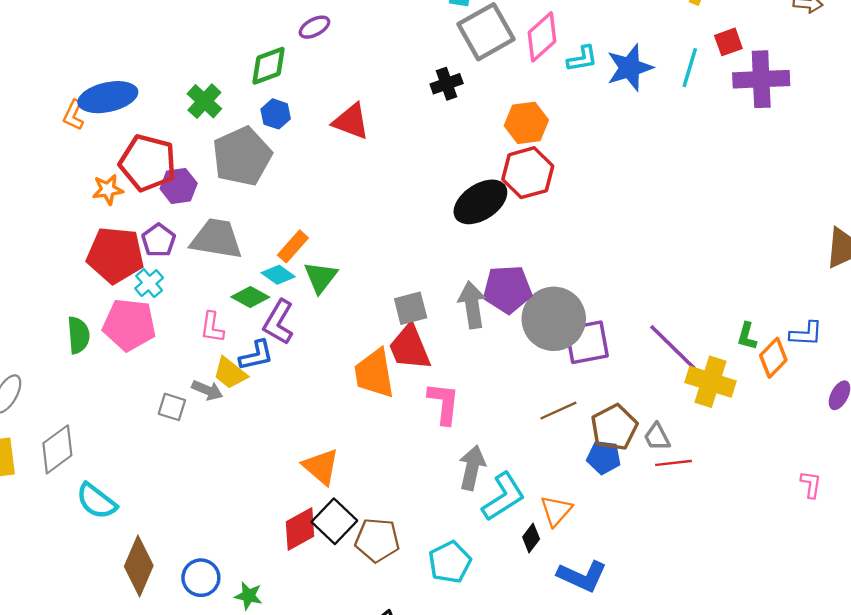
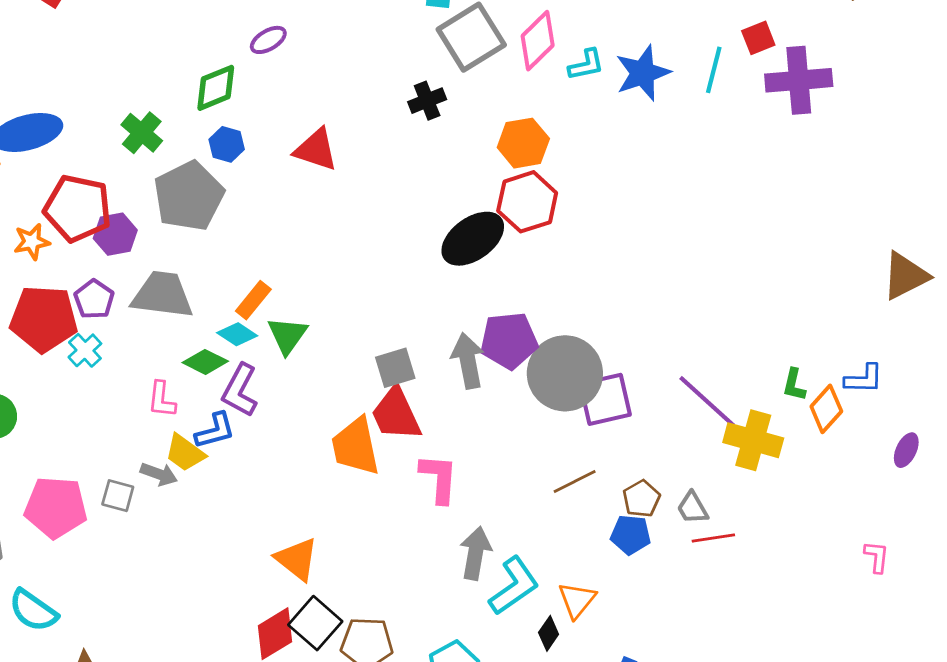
pink pentagon: (129, 325) -> (56, 507), moved
brown pentagon: (614, 427) -> (641, 499), size x0.7

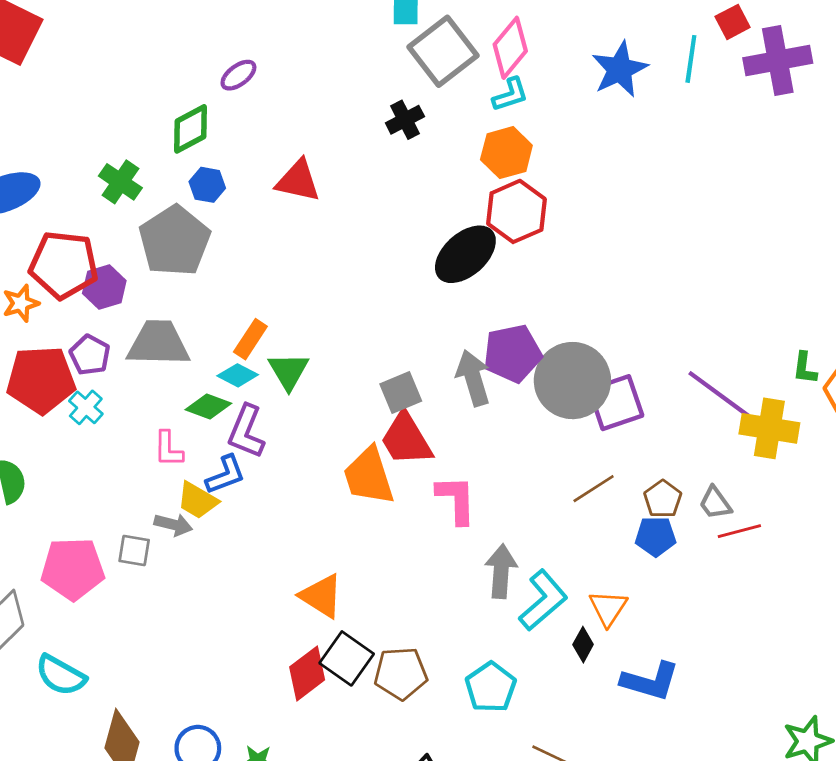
cyan L-shape: (586, 65) -> (510, 95), moved

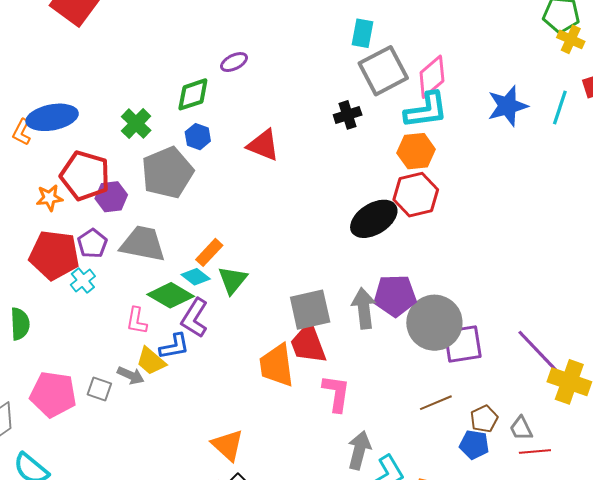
cyan L-shape: (510, 95) -> (426, 110), size x1.6
gray square: (401, 392) -> (310, 310), size x1.4
green diamond: (208, 406) -> (171, 295), size x1.4

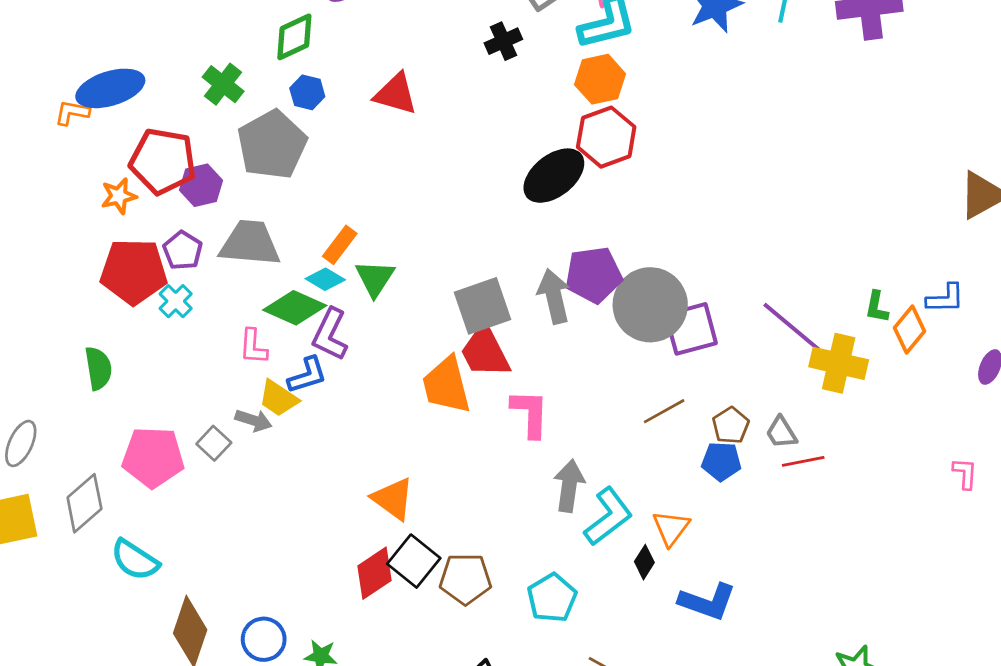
orange L-shape: (22, 132) -> (72, 113), turned 80
gray square: (99, 389) -> (214, 443), turned 30

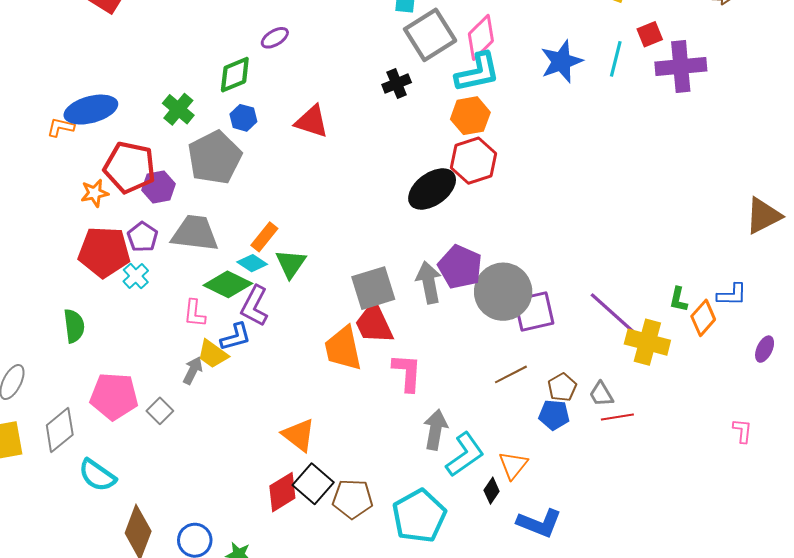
purple pentagon: (594, 275) -> (460, 267), turned 30
gray arrow: (253, 420) -> (193, 370), turned -84
gray square: (214, 443) -> (160, 411), moved
cyan pentagon: (552, 598) -> (419, 516), size x1.4

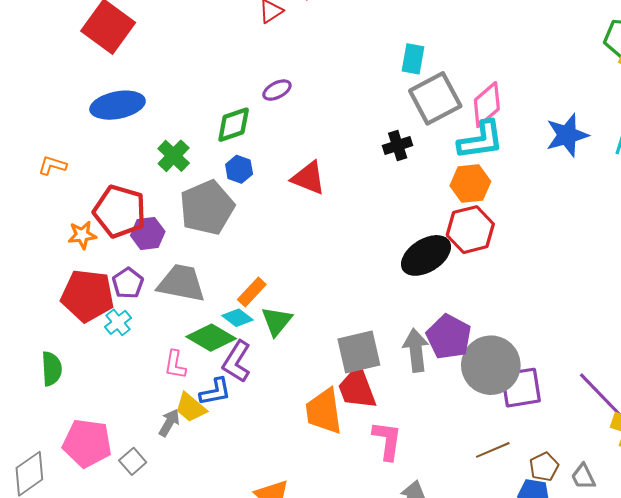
blue ellipse: (91, 110) -> (118, 105), moved

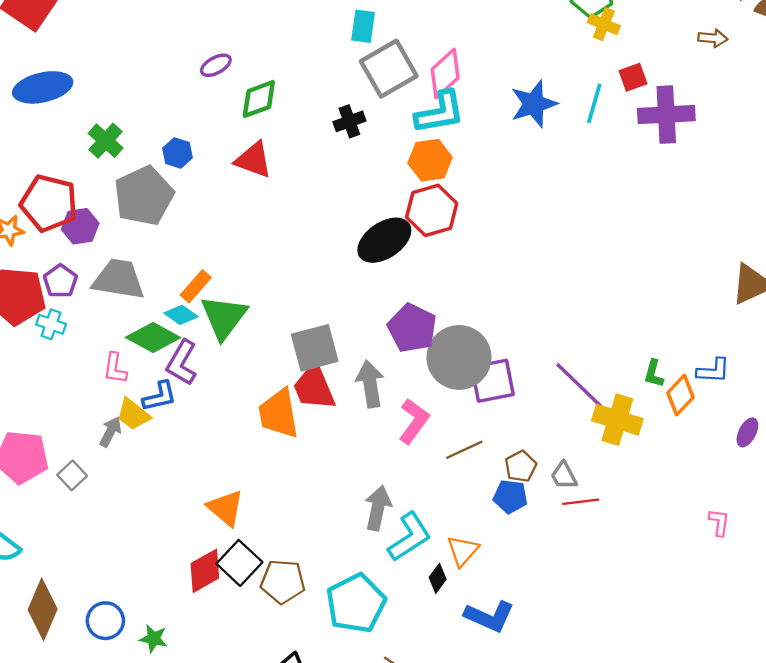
green diamond: (234, 125) -> (259, 99), moved
green triangle: (277, 321) -> (224, 317), size x1.4
cyan cross: (118, 322) -> (51, 324), turned -30
gray arrow: (416, 350) -> (370, 384), moved
pink L-shape: (387, 440) -> (414, 421), moved, turned 30

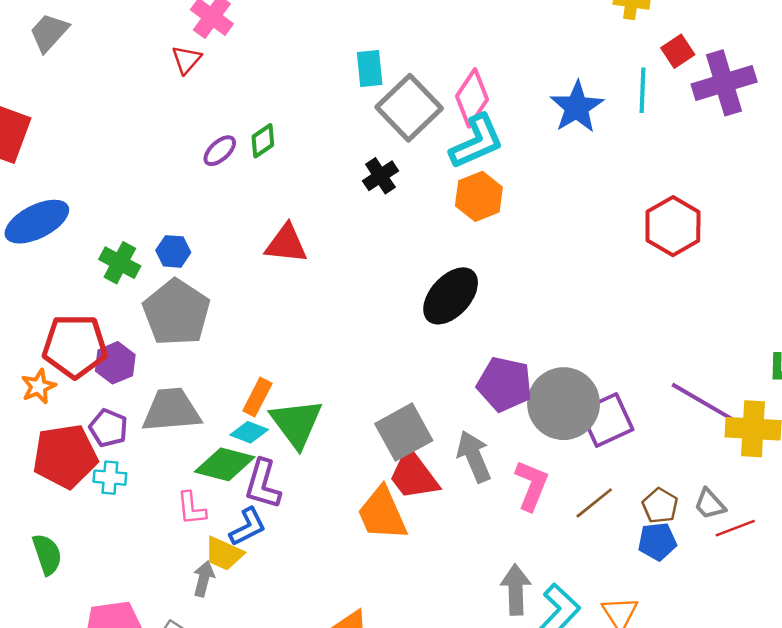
green diamond: (259, 99) -> (263, 141), moved, size x0.7
blue hexagon: (177, 153) -> (173, 251), moved
red hexagon: (432, 210) -> (673, 226), moved

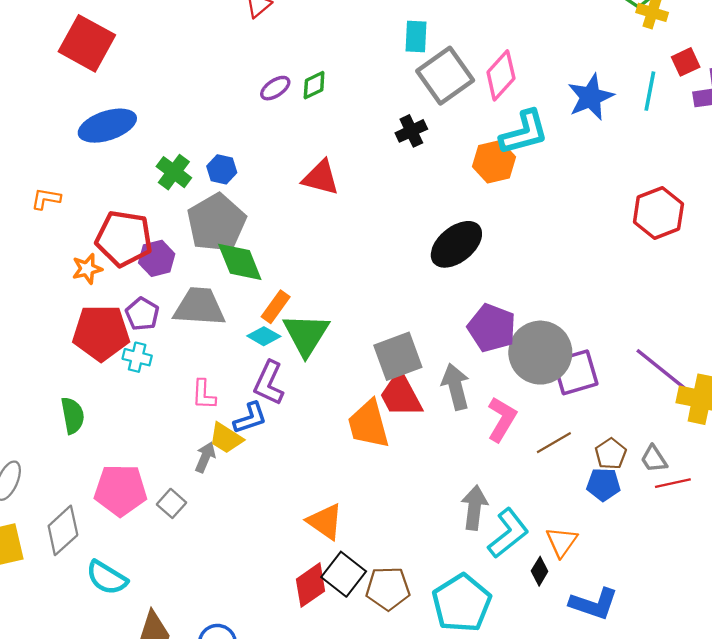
cyan L-shape: (477, 142) -> (524, 133), moved
green diamond: (225, 464) -> (240, 262), moved, turned 45

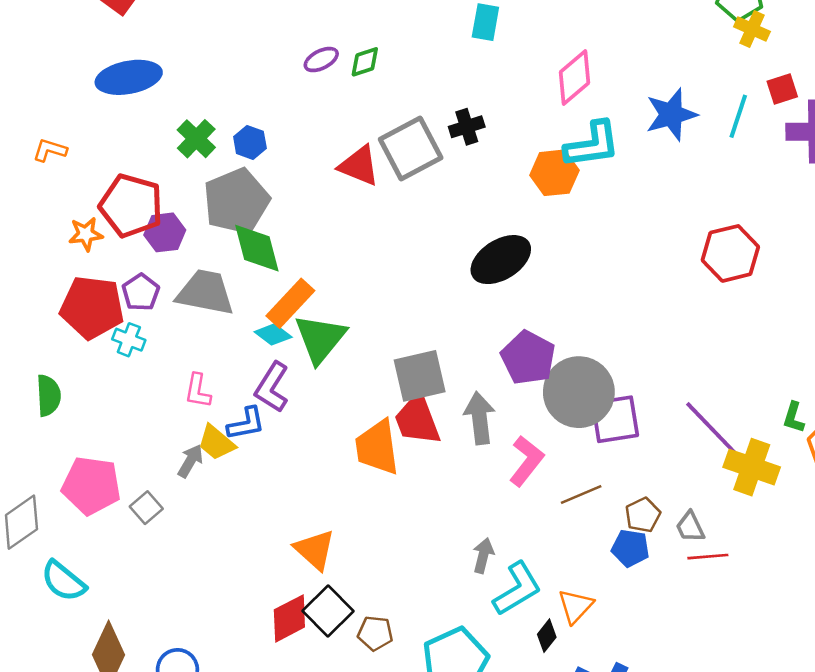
gray square: (445, 76) -> (411, 148), moved
orange rectangle: (276, 307) -> (290, 303), size x1.4
gray arrow: (474, 508) -> (483, 556), size x0.7
brown pentagon: (388, 588) -> (375, 633), size x0.7

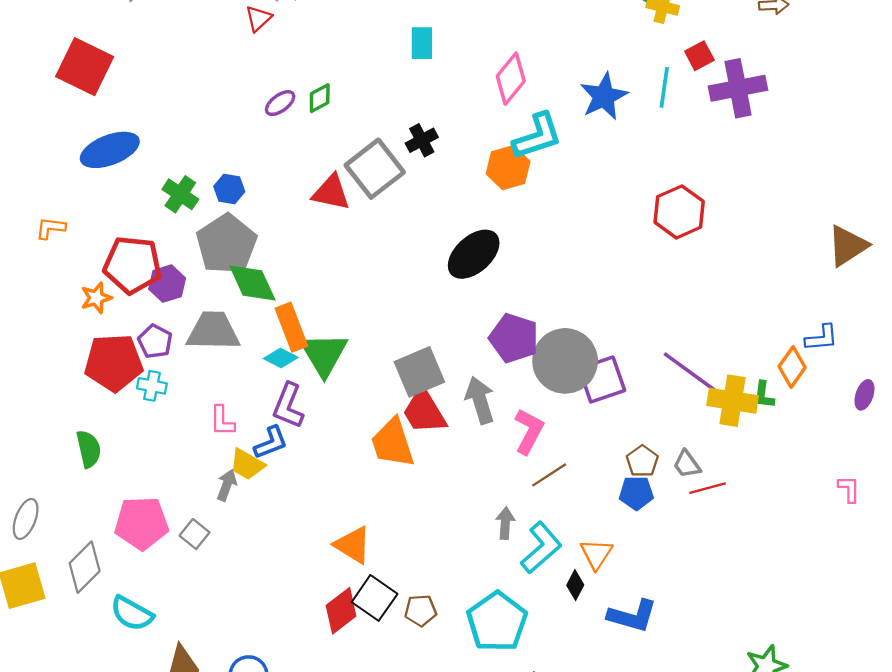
orange rectangle: (290, 303) -> (291, 327), turned -54
green L-shape: (794, 418) -> (764, 395), moved
brown line: (581, 495) -> (549, 475), moved

